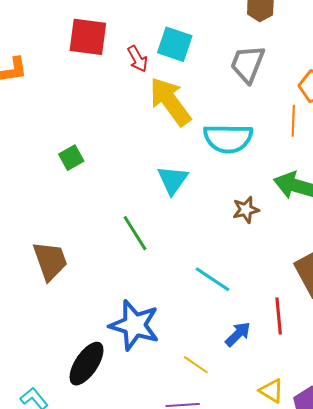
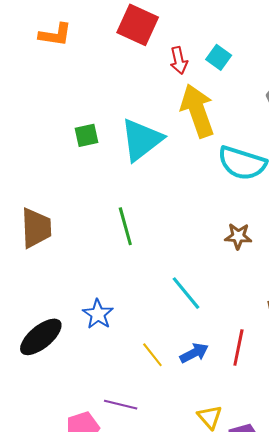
cyan square: (175, 44) -> (219, 57), size x0.7
cyan triangle: (173, 180) -> (141, 140), moved, size x1.4
blue star: (134, 325) -> (98, 314), size x0.6
yellow line: (196, 365) -> (152, 355), moved

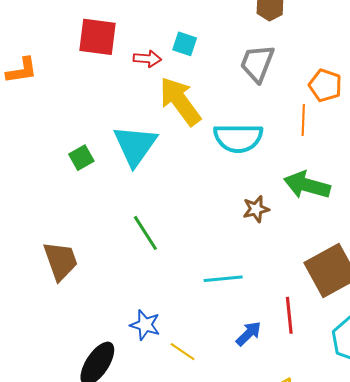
red arrow: (179, 60) -> (147, 59), turned -56
cyan line: (186, 293) -> (223, 279), turned -39
yellow line: (152, 355) -> (183, 352), moved

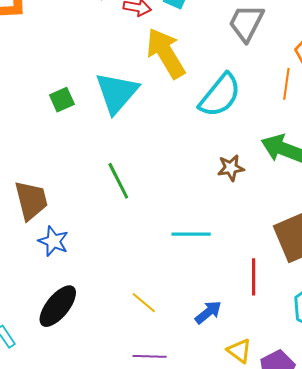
cyan semicircle: (238, 138) -> (220, 95), turned -57
blue star: (145, 325) -> (53, 241), moved
blue arrow: (249, 334) -> (208, 312), moved

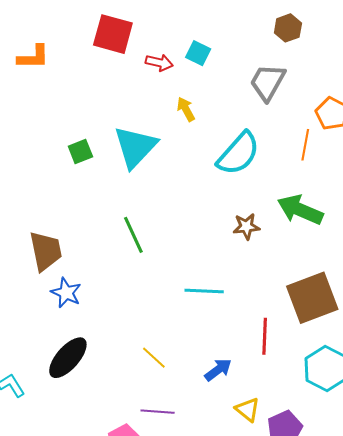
yellow arrow: (166, 53) -> (186, 109), size x0.5

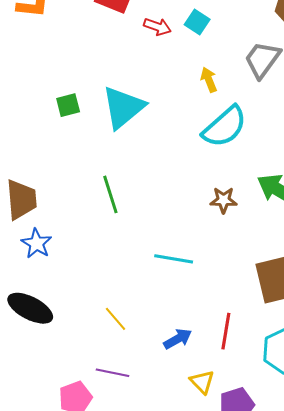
yellow arrow: (186, 109) -> (209, 80), moved
red line: (265, 336) -> (226, 331), moved
black ellipse: (68, 358) -> (30, 308), turned 69

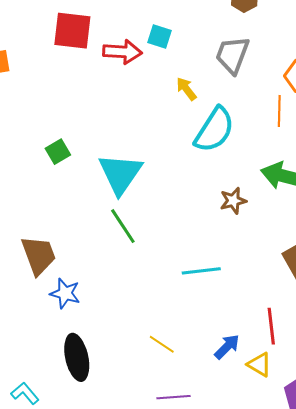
red arrow: (157, 27) -> (122, 52), size x1.4
cyan triangle: (123, 107) -> (120, 174), moved
black ellipse: (30, 308) -> (77, 357), turned 66
yellow triangle: (202, 382) -> (259, 365), moved

